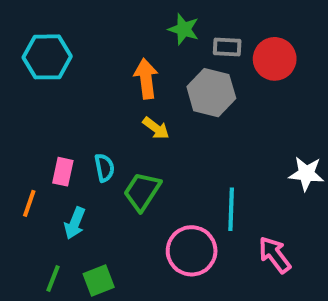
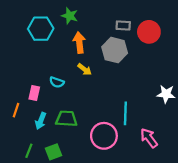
green star: (184, 29) -> (70, 16), moved
cyan hexagon: (47, 57) -> (41, 29), moved
cyan semicircle: (104, 168) -> (57, 82), moved, turned 120
green trapezoid: (142, 191) -> (66, 119), moved, turned 60

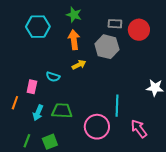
green star: (70, 16) -> (74, 15), moved
yellow arrow: (85, 69) -> (79, 65), turned -64

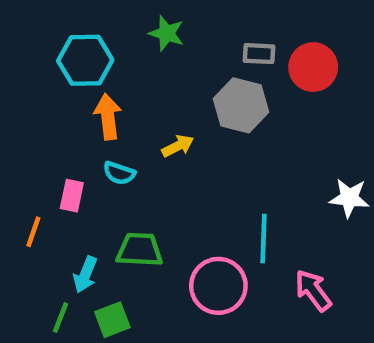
orange arrow: (74, 40) -> (108, 117), moved
cyan arrow: (38, 113) -> (85, 275), moved

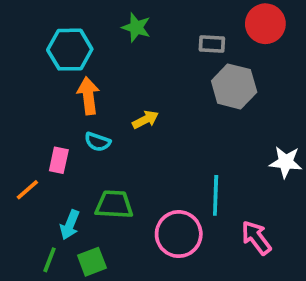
red circle: (313, 67) -> (265, 24), moved
gray hexagon: (241, 105) -> (234, 86), moved
orange line: (33, 232) -> (27, 190), turned 30

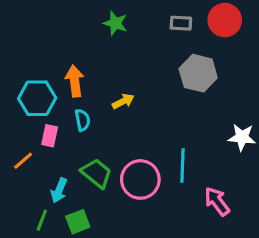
gray rectangle: (212, 44) -> (181, 23), moved
cyan hexagon: (70, 50) -> (37, 98), moved
cyan semicircle: (98, 142) -> (82, 120), turned -120
green trapezoid: (114, 205) -> (97, 173), turned 36
pink circle: (179, 234) -> (140, 179), moved

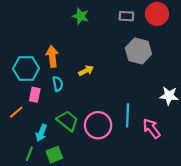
pink arrow: (217, 201) -> (152, 129), moved

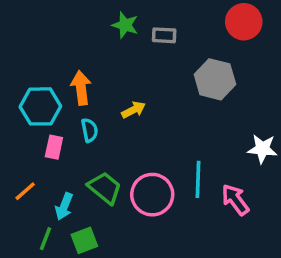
gray rectangle: (126, 16) -> (164, 35), moved
orange line: (16, 112) -> (25, 191), moved

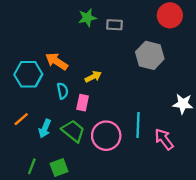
green star: (125, 25) -> (87, 18), turned -30
orange arrow: (81, 88) -> (57, 61), turned -50
pink rectangle: (54, 147) -> (83, 103), moved
orange line: (25, 191) -> (21, 119), moved
cyan arrow: (64, 206) -> (45, 129), moved

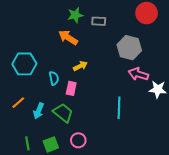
orange arrow: (57, 61) -> (68, 37), moved
pink circle: (106, 136) -> (78, 140), moved, size x0.6
pink arrow: (164, 139) -> (138, 74), moved, turned -36
green line: (32, 166) -> (27, 143), turned -32

